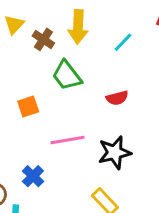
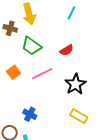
cyan line: (123, 42) -> (71, 13), moved
pink line: (68, 140) -> (42, 74), moved

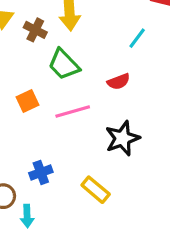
cyan line: (71, 13) -> (137, 38), moved
blue cross: (30, 114) -> (41, 173), turned 32
yellow rectangle: (79, 116) -> (96, 190), moved

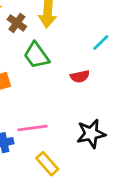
pink line: (73, 112) -> (32, 128), moved
black star: (122, 138) -> (91, 134), moved

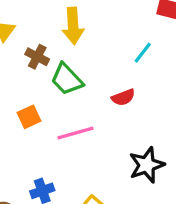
brown cross: (17, 23) -> (37, 57), moved
pink line: (32, 128) -> (76, 133), moved

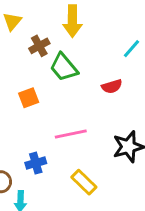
brown cross: (37, 57) -> (39, 46), turned 30
pink line: (76, 133) -> (71, 134), moved

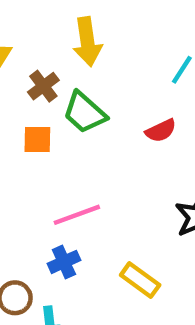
orange square: (29, 98) -> (37, 140), moved, turned 30
pink line: (71, 134) -> (77, 215), moved

